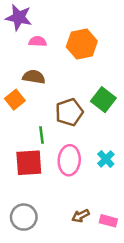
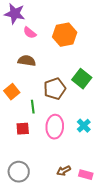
pink semicircle: (38, 41) -> (30, 33), turned -144
orange square: (15, 100) -> (12, 92), moved
red square: (29, 163) -> (23, 129), size x0.6

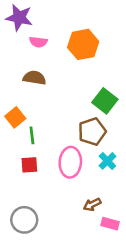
pink semicircle: (30, 33) -> (38, 42), turned -32
brown pentagon: (55, 89) -> (92, 132), moved
green line: (33, 107) -> (32, 135), moved
brown arrow: (64, 171) -> (92, 204), moved

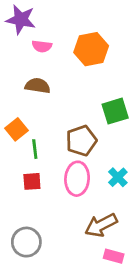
green square: (105, 101) -> (115, 111), turned 35
brown pentagon: (92, 132) -> (81, 141), moved
brown arrow: (92, 204) -> (101, 225), size x1.6
pink rectangle: (110, 224) -> (114, 256), moved

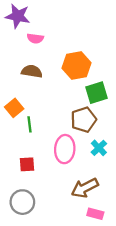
orange hexagon: (91, 49) -> (77, 66), moved
brown pentagon: (81, 141) -> (84, 120), moved
red square: (32, 181) -> (27, 164), moved

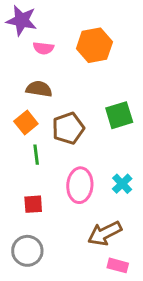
orange hexagon: (77, 66) -> (94, 45), moved
orange square: (14, 108) -> (26, 122), moved
brown pentagon: (84, 120) -> (68, 128), moved

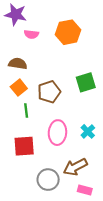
brown semicircle: (39, 89) -> (18, 64), moved
red square: (33, 204) -> (24, 146), size x1.5
gray circle: (27, 251) -> (48, 180), moved

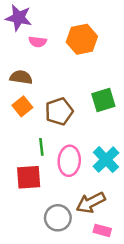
green line: (26, 111) -> (41, 147), moved
cyan cross: (88, 131) -> (106, 160), size x1.5

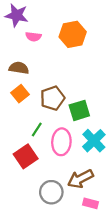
green square: (103, 100) -> (79, 110), moved
green line: (41, 147) -> (37, 130), turned 40
red square: (29, 177) -> (26, 156), turned -30

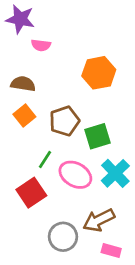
orange hexagon: (73, 34) -> (99, 73), moved
pink ellipse: (61, 142) -> (75, 175), turned -65

